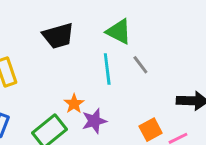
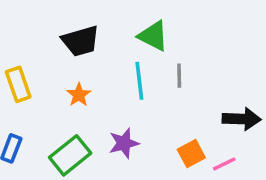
gray line: (140, 65) -> (179, 76), turned 36
orange star: (74, 104) -> (79, 95), moved

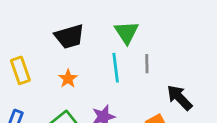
green triangle: (153, 36) -> (126, 32), turned 30
black arrow: (242, 119) -> (180, 98), moved, turned -136

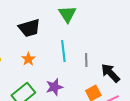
green triangle: (126, 32) -> (67, 14), moved
gray line: (147, 64) -> (86, 60), moved

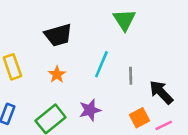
green triangle: (67, 14) -> (124, 20), moved
cyan line: (63, 51) -> (101, 64), turned 30

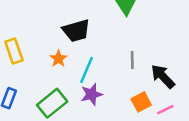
black trapezoid: (58, 35) -> (76, 31), moved
cyan line: (101, 64) -> (86, 70), moved

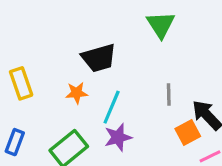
orange star: (58, 59) -> (77, 93), turned 30
orange square: (141, 102) -> (188, 133), moved

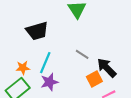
orange star: (77, 93) -> (23, 68), moved
gray line: (169, 94) -> (82, 54), turned -56

